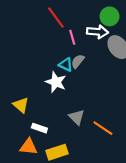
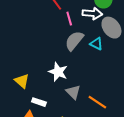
gray semicircle: (78, 61) -> (74, 41), size x1.5
cyan triangle: (66, 65) -> (96, 44), moved
white star: (56, 82) -> (58, 72), moved

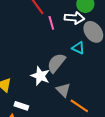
gray semicircle: (74, 41) -> (56, 63), moved
gray triangle: (73, 92) -> (63, 90), moved

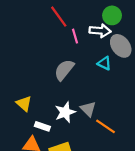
gray semicircle: (56, 63) -> (64, 70), moved
white star: (40, 76) -> (65, 112), moved, turned 30

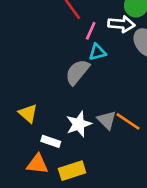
pink line: (75, 36) -> (91, 31), turned 40
cyan triangle: (104, 63) -> (97, 52), moved, turned -40
orange line: (105, 126) -> (128, 121), moved

